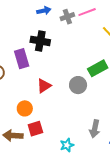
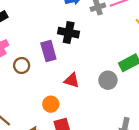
red triangle: (44, 86) -> (72, 80), turned 49

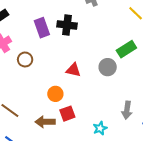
purple rectangle: (48, 51) -> (42, 28), moved

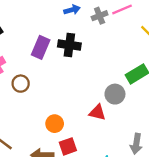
purple rectangle: (42, 28) -> (41, 47), turned 42
red triangle: (73, 70) -> (97, 113), moved

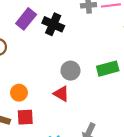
gray circle: (115, 94) -> (70, 71), moved

